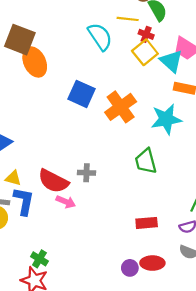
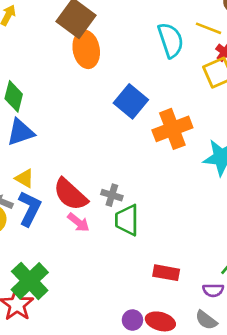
green trapezoid: (146, 161) -> (127, 220), moved
green cross: (39, 259) -> (30, 281), size x1.8

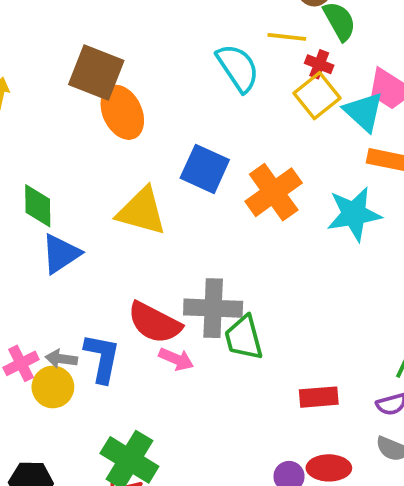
yellow triangle: (25, 178) -> (142, 211), moved, size x1.8
gray cross: (112, 195) -> (213, 308), size x1.8

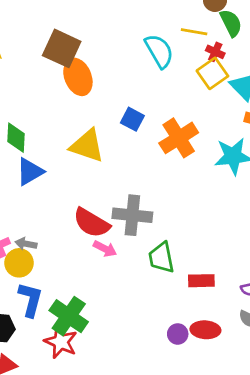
blue square: (205, 169) -> (132, 119), size x0.7
green trapezoid: (244, 338) -> (161, 258), moved
blue L-shape: (102, 358) -> (30, 300), moved

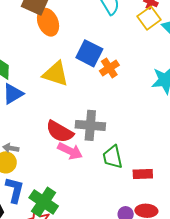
blue square: (132, 119) -> (89, 53), size x1.5
orange cross: (179, 138) -> (109, 68), moved, size x0.7
pink arrow: (105, 249) -> (70, 151), size x1.4

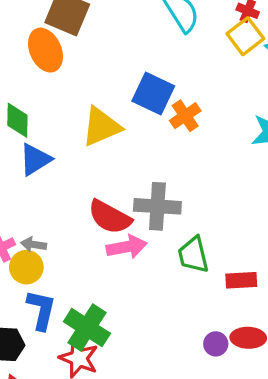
orange ellipse: (48, 22) -> (45, 50), moved
yellow triangle: (56, 74) -> (101, 127), turned -40
pink arrow: (70, 151) -> (127, 247), turned -35

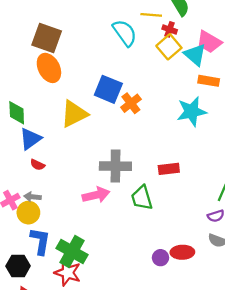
orange ellipse: (45, 50) -> (49, 68), moved
red semicircle: (110, 217) -> (37, 165), moved, size x0.5
red rectangle: (241, 280) -> (169, 169), moved

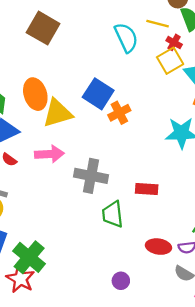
orange ellipse: (49, 68) -> (35, 94), moved
pink arrow: (96, 195) -> (49, 154), moved
red ellipse: (182, 252) -> (158, 247), moved

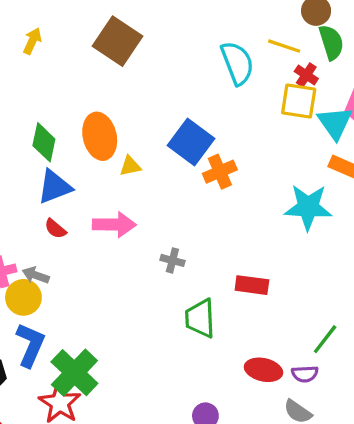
yellow square: (170, 61) -> (299, 101), turned 35
yellow triangle: (58, 113) -> (130, 166), size x0.5
gray cross: (91, 176) -> (172, 260), size x0.5

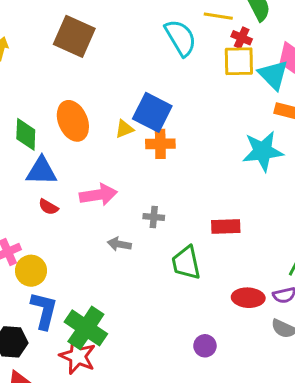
yellow triangle: (130, 166) -> (124, 129), moved
orange cross: (220, 172) -> (160, 144), moved, turned 32
blue triangle: (55, 187) -> (41, 171), turned 32
gray arrow: (36, 275) -> (119, 244), moved

